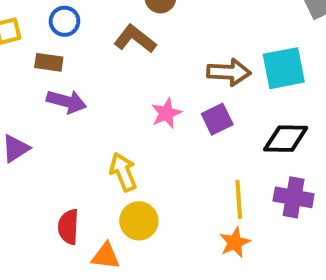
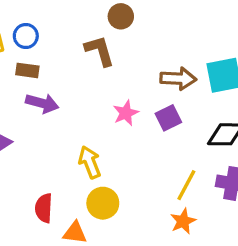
blue circle: (64, 21) -> (26, 36), moved
brown L-shape: (135, 39) -> (100, 51), turned 36
yellow line: (239, 199) -> (186, 185), turned 32

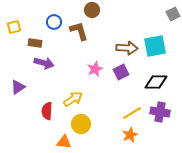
blue circle: (26, 36) -> (54, 22), moved
yellow arrow: (90, 162) -> (73, 99), turned 78
yellow line: (186, 185) -> (132, 113), turned 30
red semicircle: (44, 208) -> (47, 111), moved

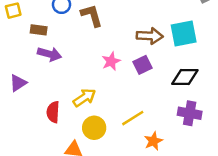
yellow line: (132, 113) -> (133, 118), moved

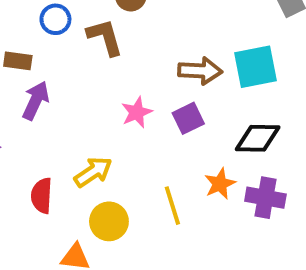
purple arrow: (49, 54) -> (36, 101), turned -80
yellow line: (133, 118) -> (172, 206), turned -75
orange star: (153, 141) -> (220, 184), moved

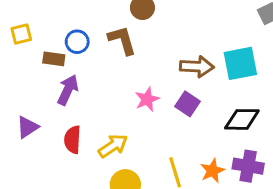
blue circle: (55, 19) -> (77, 42), moved
purple square: (188, 118) -> (188, 104), turned -30
orange star: (220, 184) -> (212, 171), moved
red semicircle: (42, 196) -> (72, 140), moved

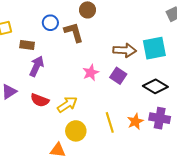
blue circle: (77, 42) -> (50, 23), moved
black diamond: (242, 119) -> (155, 86), turned 30
red semicircle: (72, 140) -> (40, 100), turned -72

